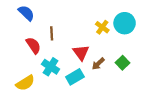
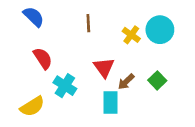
brown line: (52, 33) -> (88, 23), moved
cyan rectangle: (75, 77) -> (110, 103), moved, turned -60

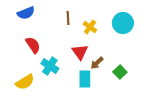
blue semicircle: (34, 17) -> (26, 13), turned 114
yellow cross: (131, 35) -> (90, 27), moved
green square: (157, 80) -> (120, 72), moved

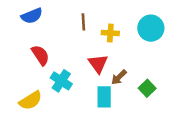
yellow cross: (90, 27) -> (110, 33), turned -32

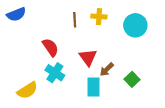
blue semicircle: (32, 16) -> (16, 14), moved
yellow cross: (110, 33) -> (99, 17), moved
red semicircle: (40, 55) -> (50, 47), moved

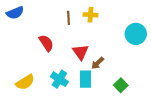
cyan circle: (135, 25) -> (136, 34), moved
cyan cross: (55, 73) -> (59, 79), moved
green square: (132, 79) -> (121, 85), moved

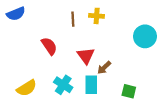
green square: (121, 85) -> (129, 91), turned -32

